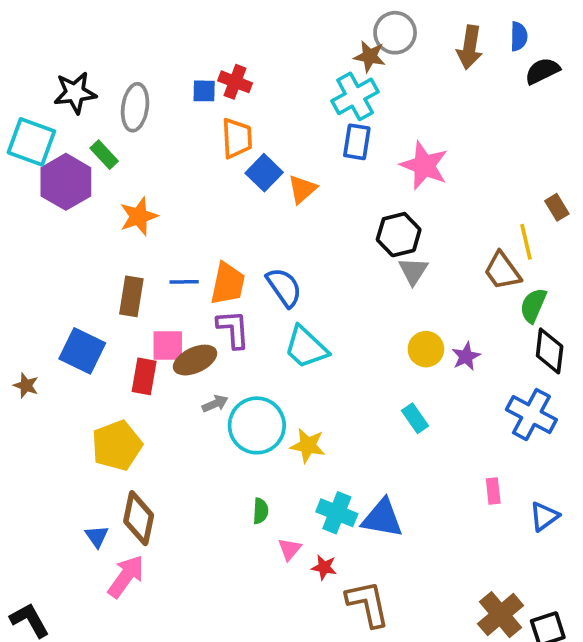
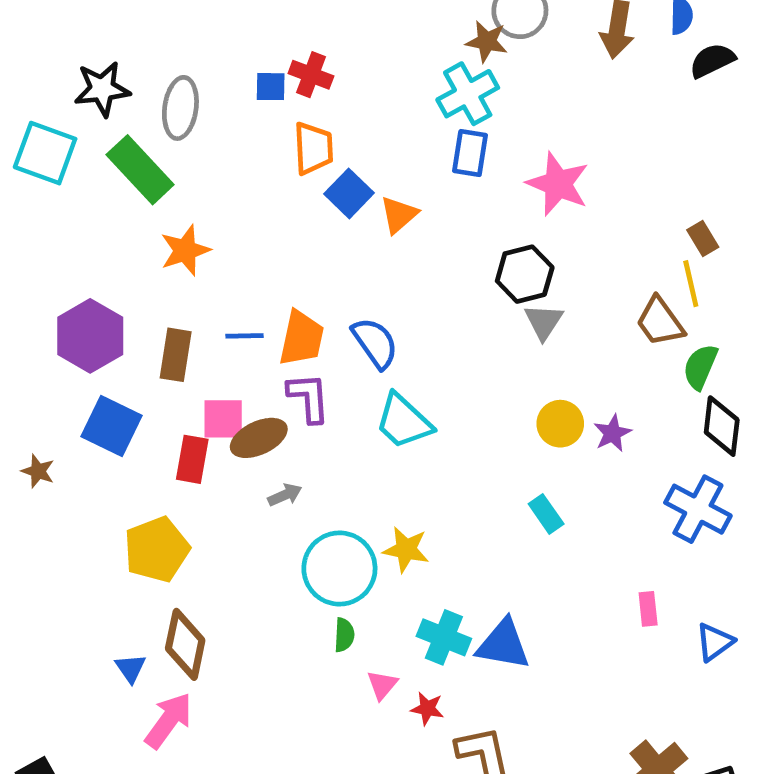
green rectangle: (104, 155) -> (140, 170), size x1.8
purple hexagon: (66, 182) -> (90, 336), moved
brown rectangle: (557, 207) -> (703, 239), moved
cyan circle: (257, 425) -> (339, 568), moved

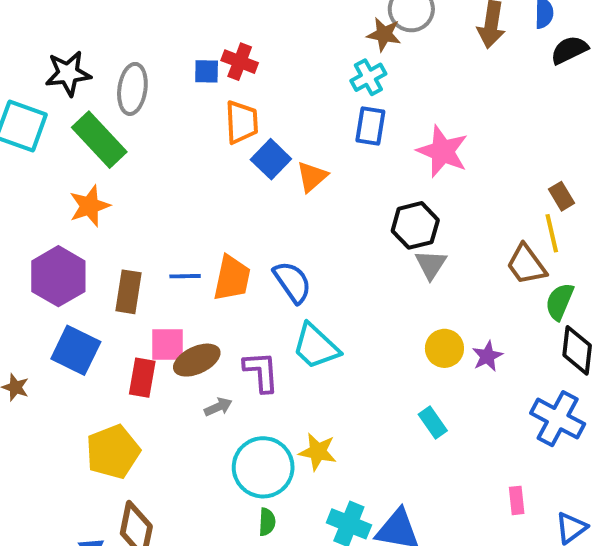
cyan cross: (468, 94) -> (368, 77), size x0.7
orange star: (185, 250) -> (90, 206), moved
purple L-shape: (309, 398) -> (261, 372), moved

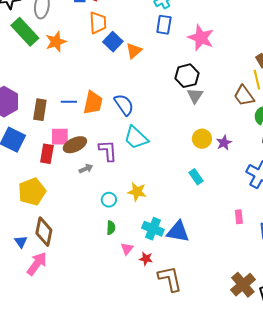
orange star: (90, 206) -> (56, 42), moved
cyan circle: (263, 467) -> (109, 200), size x0.5

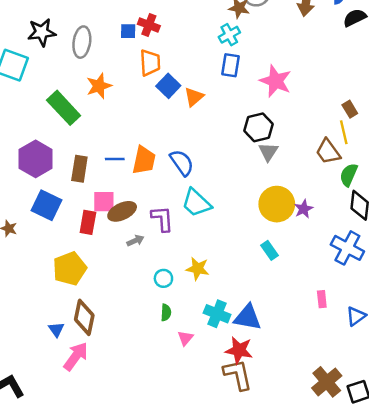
green rectangle: (25, 32) -> (64, 108), moved
yellow circle: (202, 139) -> (277, 204), size x1.5
red star: (146, 259) -> (239, 350), moved, size x1.6

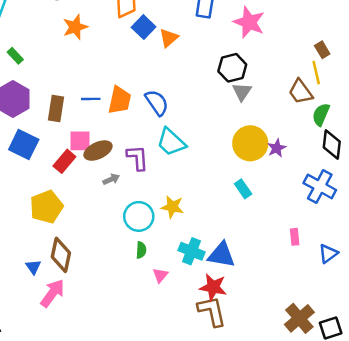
green rectangle: (64, 108) -> (15, 56), moved, size x0.5
red rectangle: (88, 222) -> (64, 161), turned 30
cyan circle: (163, 278) -> (139, 216), size x1.6

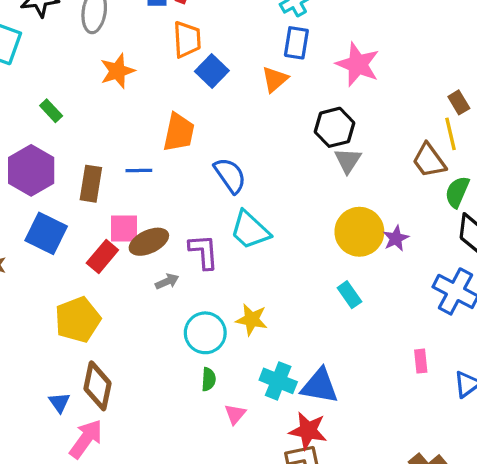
orange triangle: (169, 38) -> (275, 79), moved
green rectangle: (15, 56) -> (51, 111), moved
orange trapezoid: (120, 100) -> (179, 132), moved

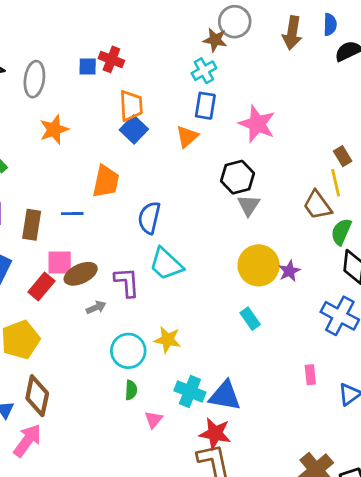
orange trapezoid: (187, 39) -> (131, 106), moved
blue semicircle: (230, 175) -> (149, 218), turned -132

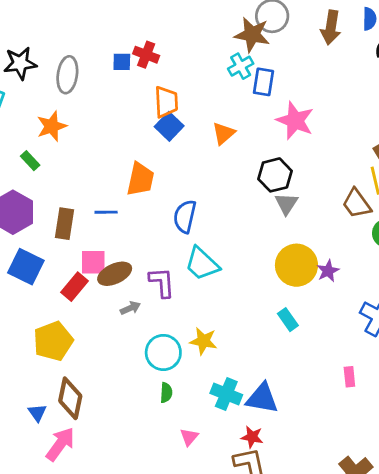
brown star: (215, 40) -> (252, 35), size x1.4
blue rectangle: (205, 106) -> (264, 82), moved
orange star: (54, 130) -> (52, 126), moved
pink triangle: (153, 419) -> (189, 437), moved
red star: (215, 433) -> (252, 437), size x0.7

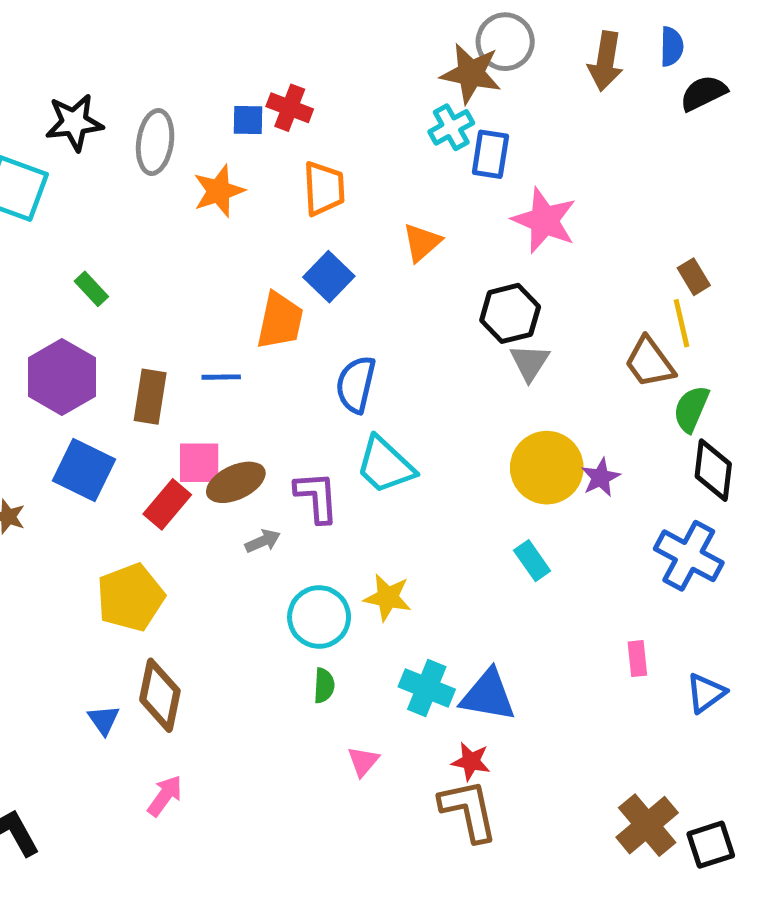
orange star: (52, 126) -> (219, 191), moved
blue square: (169, 126) -> (329, 277), moved
pink arrow: (60, 444) -> (165, 796), moved, size x0.7

